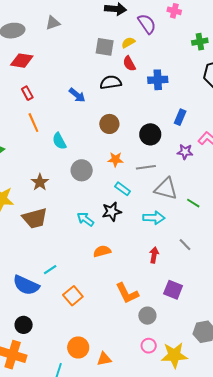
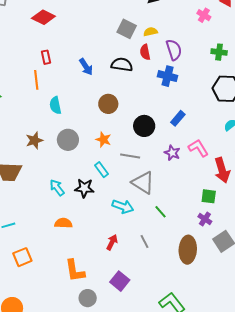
purple semicircle: (147, 24) -> (174, 50), moved
red rectangle: (27, 93) -> (46, 57), moved
brown star: (40, 182) -> (34, 140), moved
green line: (193, 203) -> (161, 212), moved

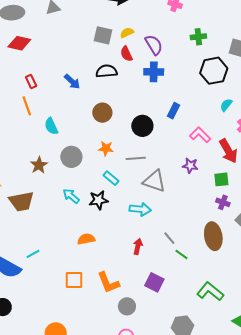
purple star: (172, 153) -> (190, 166), moved
cyan arrow: (57, 188) -> (71, 196), moved
green line: (161, 212) -> (181, 254), moved
orange square: (22, 257) -> (74, 280), moved, turned 36

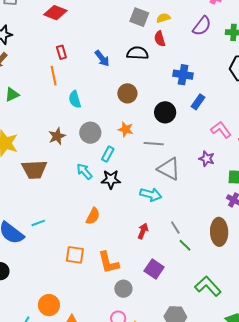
purple semicircle: (154, 45) -> (202, 26), moved, turned 60
blue cross: (154, 72) -> (183, 75), moved
cyan rectangle: (111, 178) -> (108, 154), moved, turned 70
orange semicircle: (86, 239) -> (93, 216), turned 120

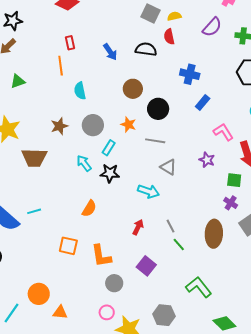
black circle: (165, 112) -> (158, 109), moved
gray triangle: (169, 169) -> (168, 167), size x0.7

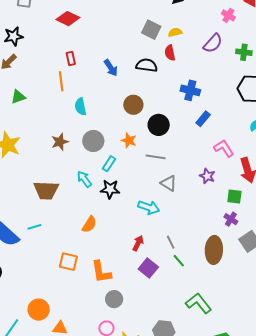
brown trapezoid: (34, 158) -> (46, 190), moved
purple square: (146, 266) -> (148, 268), moved

